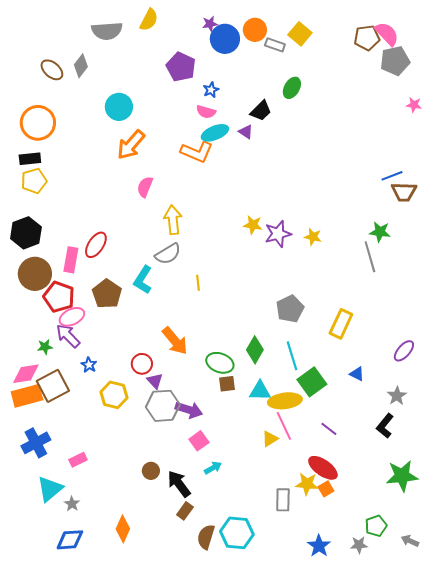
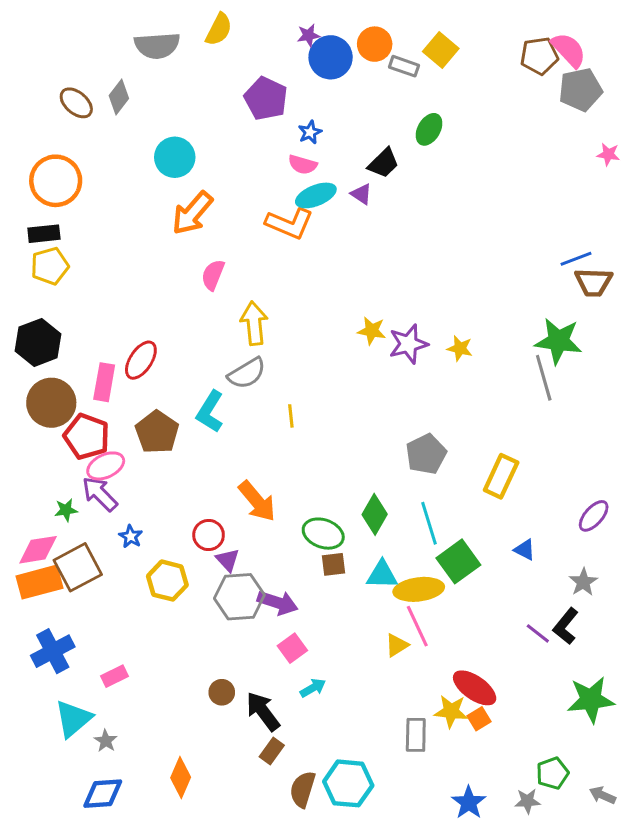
green star: (380, 232) -> (558, 341), size x1.5
purple line: (329, 429) -> (538, 633), moved

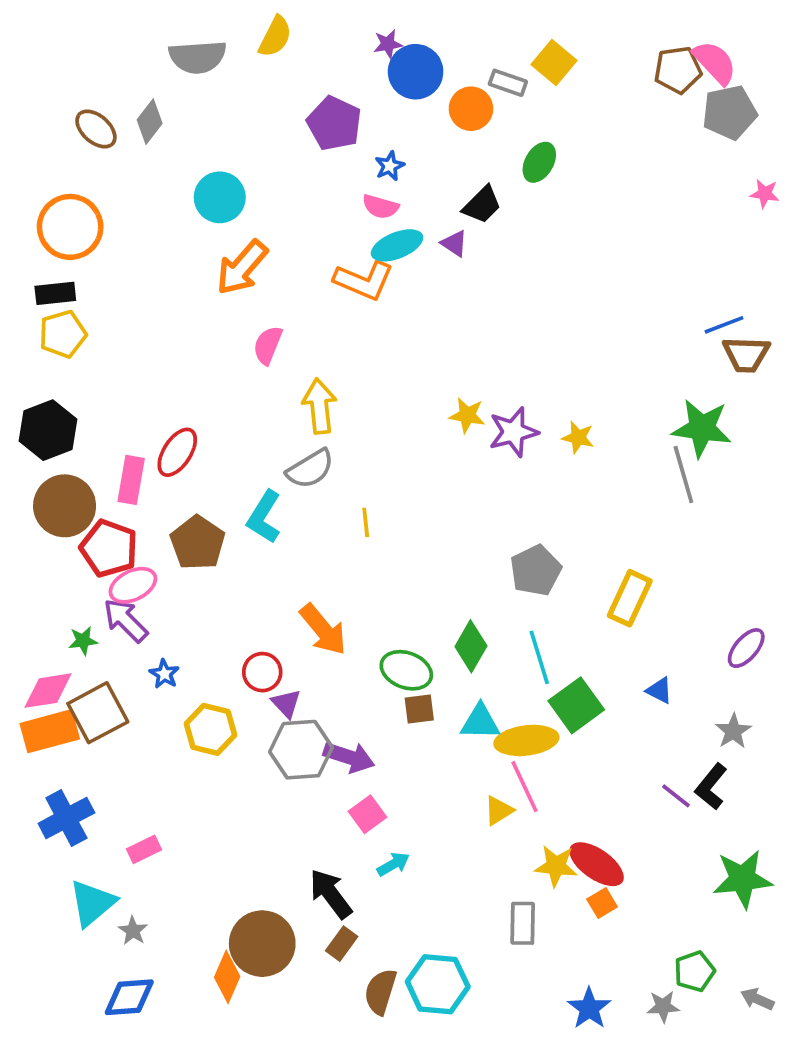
orange circle: (375, 44) -> (471, 109), moved
brown circle: (222, 692) -> (262, 944), moved, size x2.0
yellow star: (451, 711) -> (556, 866), moved

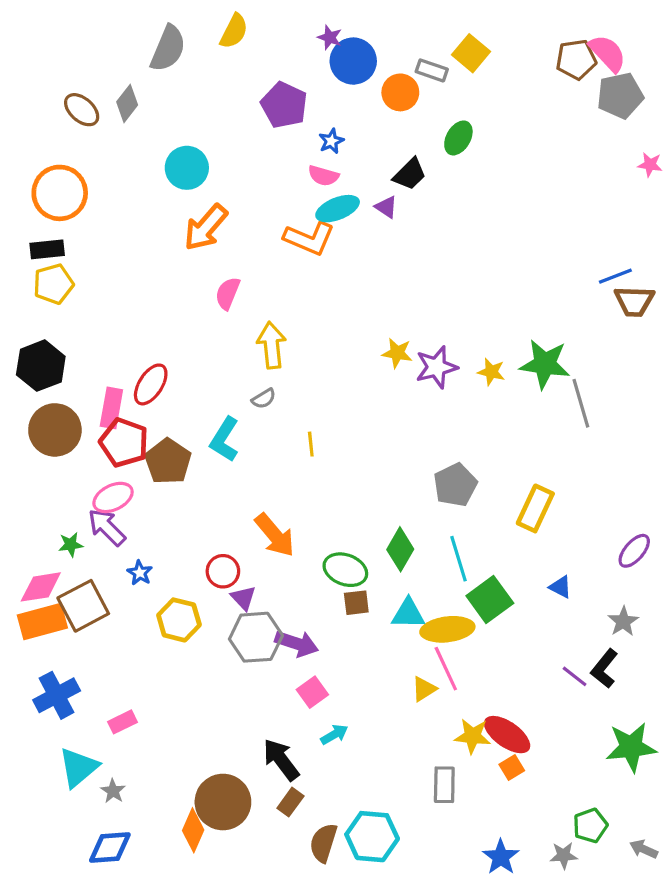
purple star: (388, 44) -> (330, 37), turned 30
gray semicircle: (198, 57) -> (168, 48), turned -63
green star: (702, 428) -> (545, 364), moved
gray semicircle: (310, 469) -> (264, 399), size x0.6
red pentagon: (109, 548) -> (124, 443), moved

